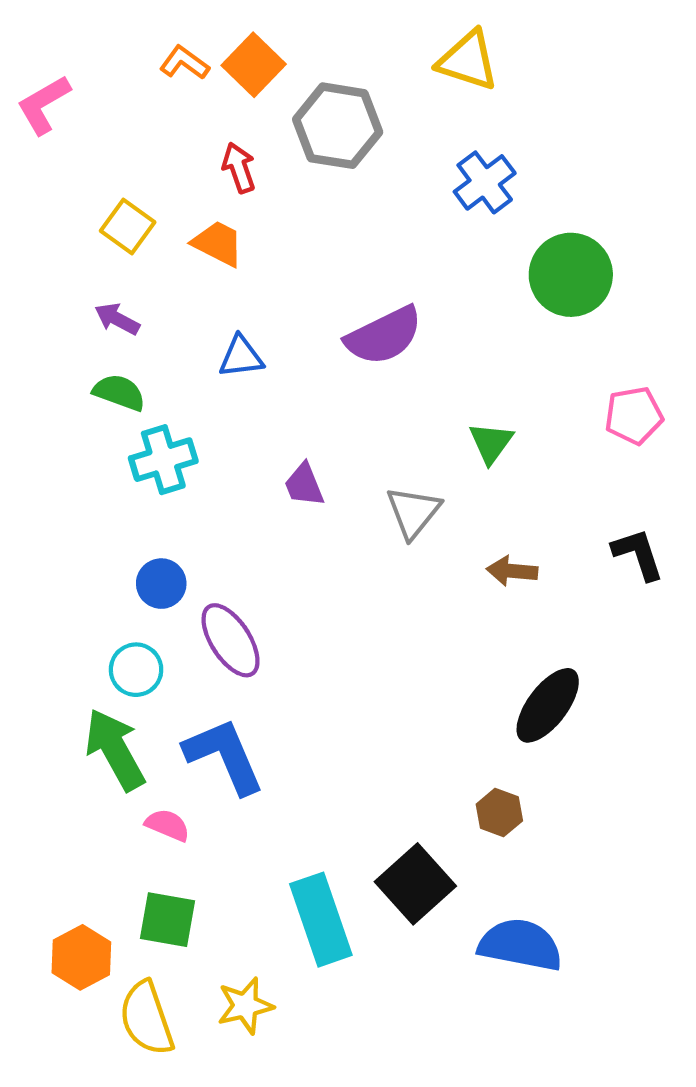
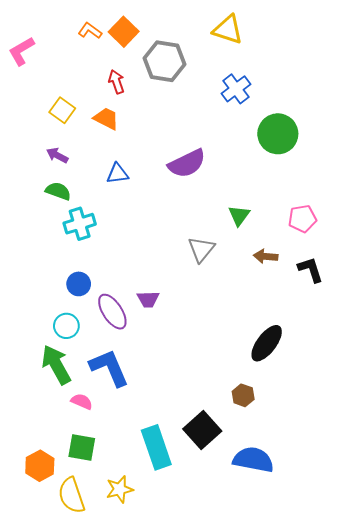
pink pentagon: (634, 416) -> (302, 219), moved
purple trapezoid: (304, 485) -> (148, 299), moved, turned -70
brown arrow: (512, 571) -> (266, 256), moved

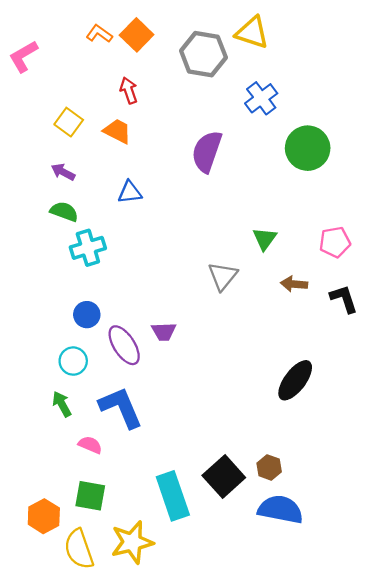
gray hexagon: (164, 61) -> (203, 54), moved
purple semicircle: (187, 163) -> (207, 152), moved, turned 135
green arrow: (56, 365) -> (62, 404), size x0.6
brown hexagon: (243, 395) -> (269, 467), moved
yellow star: (120, 489) -> (132, 542), size x1.4

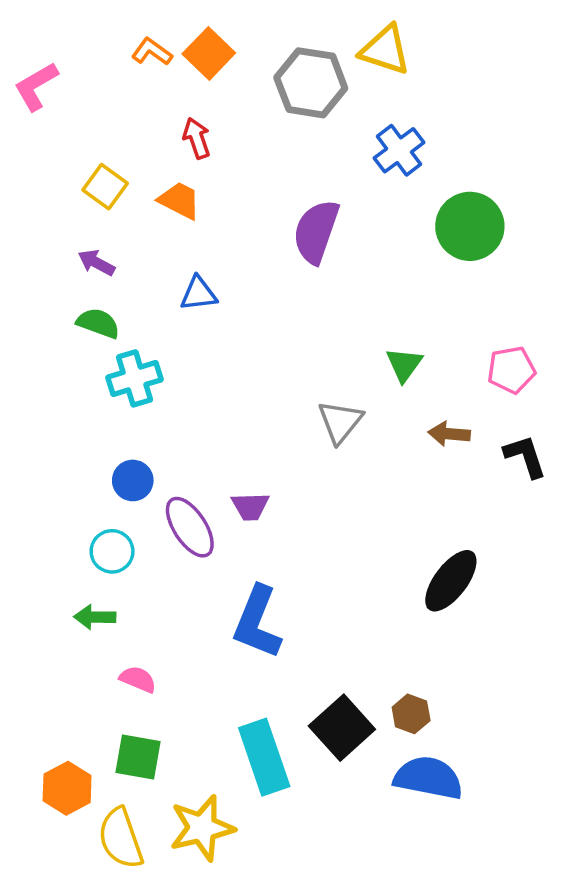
green arrow: (62, 404) -> (95, 617), turned -60
blue L-shape: (121, 407) -> (257, 622), moved, turned -135

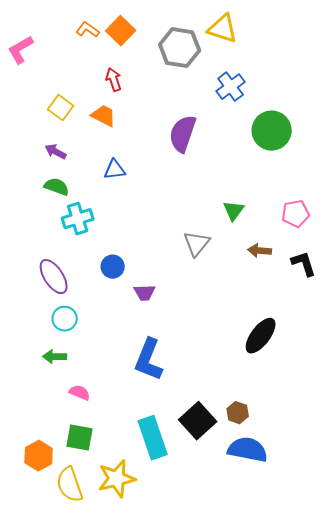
blue circle: (133, 480) -> (113, 267), moved
purple ellipse: (190, 527) -> (54, 277), moved

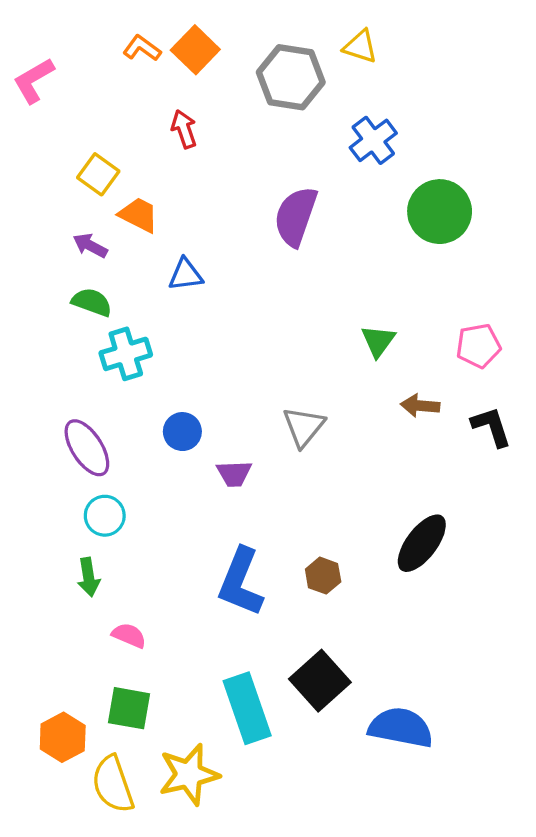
yellow triangle: (223, 29) -> (360, 47), size x0.7
orange trapezoid: (104, 116) -> (139, 215), moved
gray triangle: (197, 244) -> (304, 427), moved
green arrow: (55, 357) -> (89, 577), turned -100
brown hexagon: (238, 413) -> (323, 576), moved

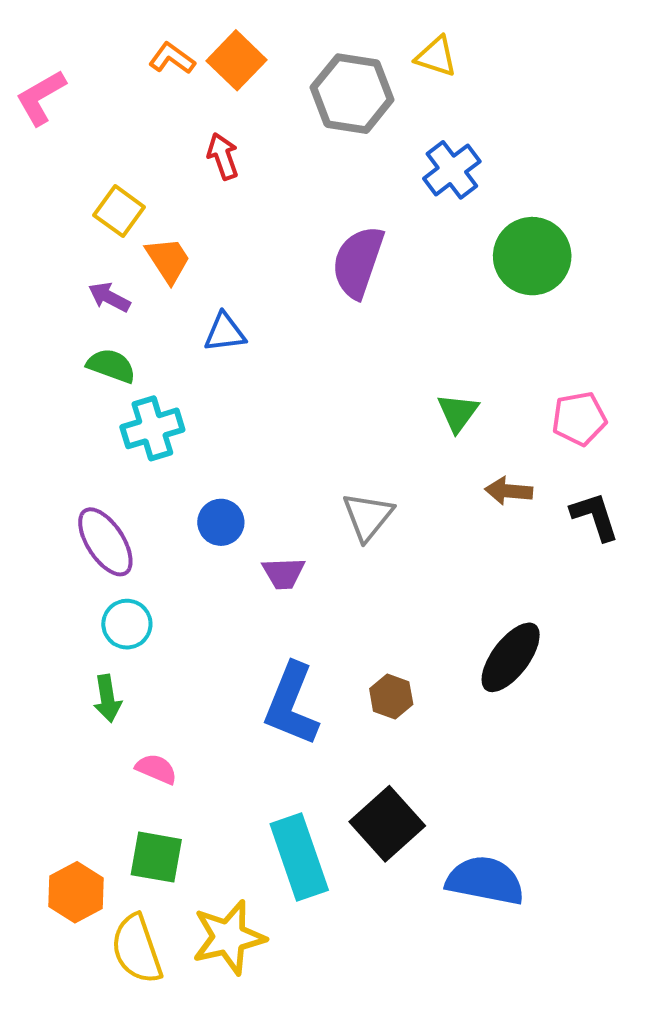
orange trapezoid: (139, 215) -> (168, 260), turned 30

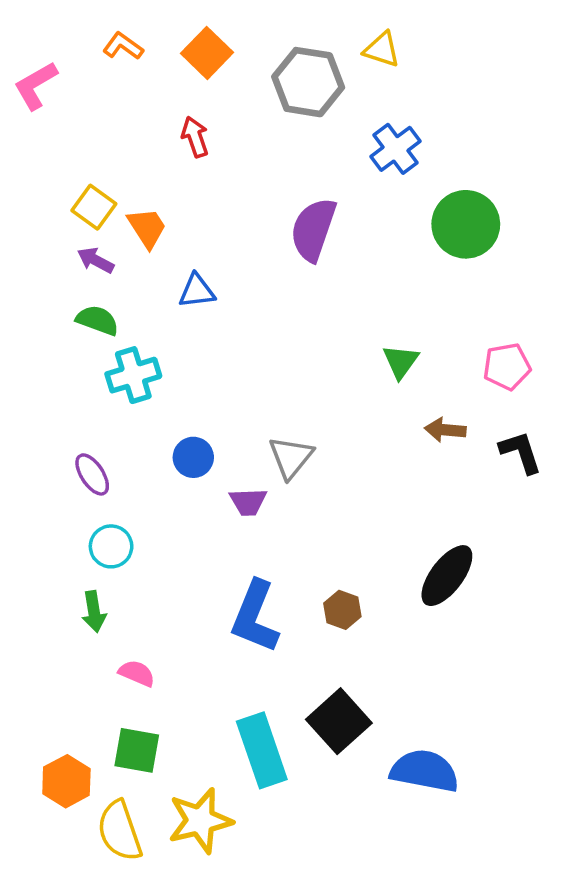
orange L-shape: (172, 58) -> (123, 46), moved
yellow square: (119, 211) -> (94, 207), moved
gray triangle: (368, 516) -> (291, 457), moved
purple ellipse: (105, 542) -> (92, 474), size x0.7

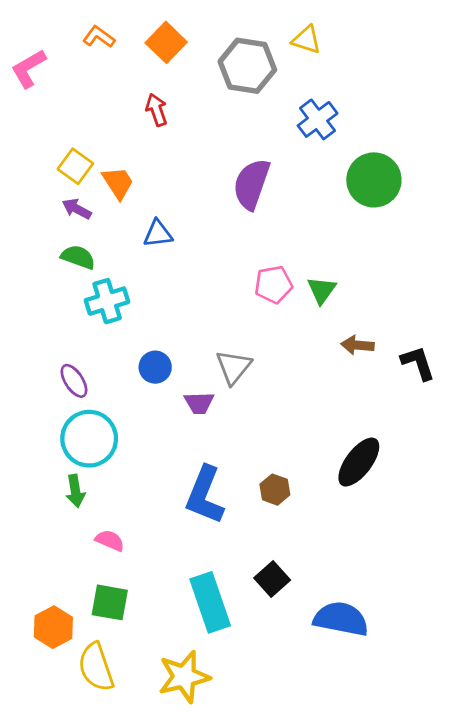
pink pentagon: (507, 367) -> (274, 285), moved
cyan circle: (111, 546) -> (89, 439), size x1.6
black square: (339, 721) -> (272, 579), size x0.7
yellow star: (200, 821) -> (184, 677), moved

